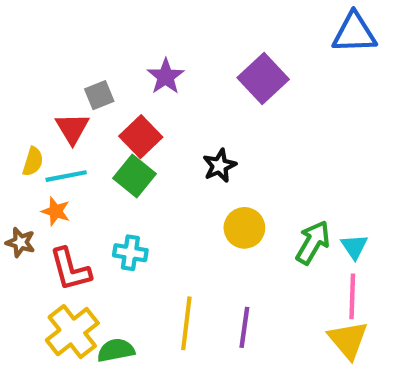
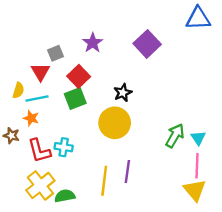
green square: (135, 176) -> (75, 98), turned 30
yellow circle: (244, 228) -> (115, 123), moved, size x1.4
cyan cross: (130, 253) -> (64, 147), moved
purple line: (244, 327) -> (127, 172), moved

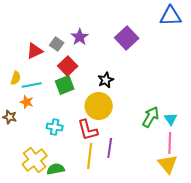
gray square: (55, 53) -> (57, 44), moved, turned -32
red triangle: (40, 72) -> (35, 51), moved, turned 36
red L-shape: (39, 151) -> (88, 130), moved

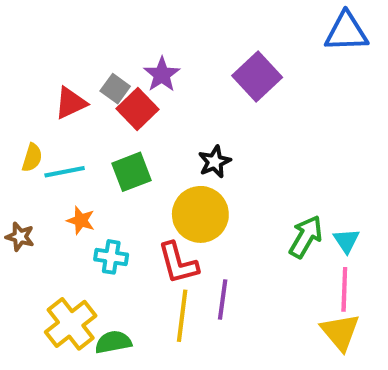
red square: (68, 66) -> (138, 109), moved
orange star: (27, 102) -> (81, 220), moved

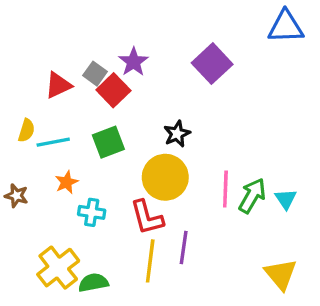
orange star: (81, 220) -> (67, 182), turned 30
pink line: (344, 289) -> (225, 189), moved

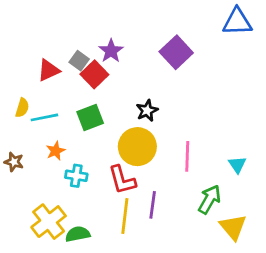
green arrow: (252, 196) -> (210, 199), moved

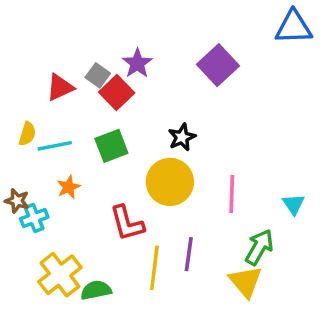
cyan cross: (76, 176) -> (34, 218), moved, turned -30
red L-shape: (122, 180) -> (127, 223), moved
yellow triangle: (233, 227) -> (245, 282), moved

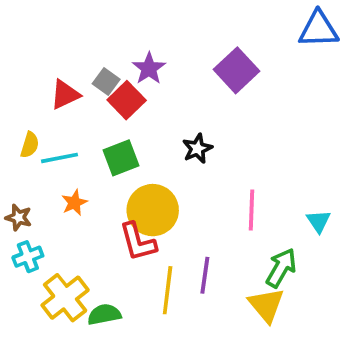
yellow circle: (170, 182) -> (153, 210), moved
cyan cross: (34, 218) -> (28, 257), moved

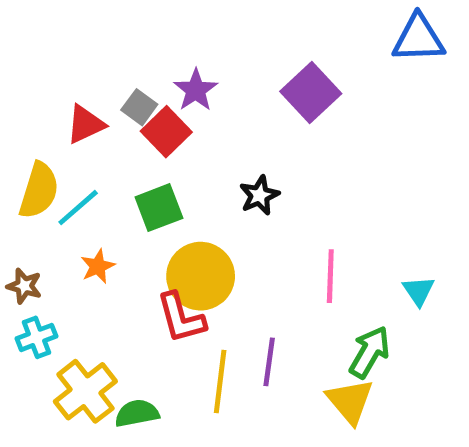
yellow semicircle: (30, 145) -> (39, 190), size x1.6
cyan line: (60, 158) -> (78, 208), turned -30

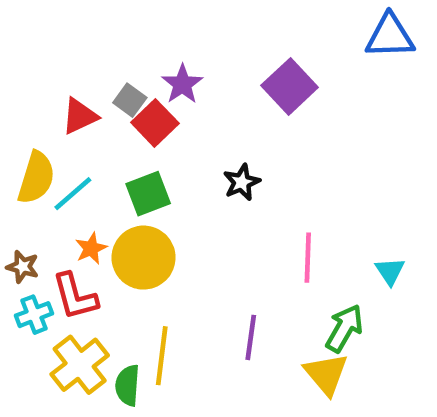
yellow circle: (201, 276) -> (144, 258), moved
red L-shape: (181, 318) -> (75, 296), moved
yellow line: (220, 381) -> (162, 356), moved
green semicircle: (137, 413) -> (128, 385), turned -75

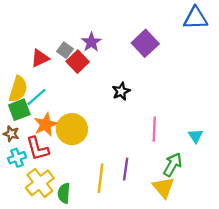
green square: (148, 194) -> (19, 110), moved
orange star: (91, 248) -> (46, 125), size x1.5
yellow line: (162, 356) -> (101, 178), moved

